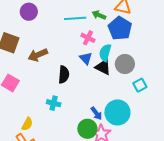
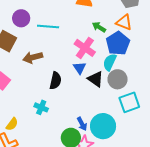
purple circle: (29, 12) -> (21, 18), moved
cyan line: (75, 18) -> (48, 27), moved
pink cross: (88, 38) -> (85, 48), size x1.5
cyan semicircle: (105, 53) -> (110, 62), moved
cyan square: (140, 85) -> (129, 102), size x1.5

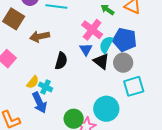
blue pentagon: (118, 43) -> (125, 40), moved, turned -30
cyan semicircle: (110, 62) -> (106, 45), moved
yellow semicircle: (12, 124) -> (33, 82), moved
blue arrow: (82, 124) -> (40, 103), moved, size x1.5

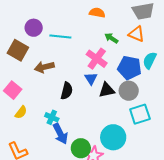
cyan semicircle: (106, 45) -> (150, 60), moved
black triangle: (101, 61) -> (107, 90), turned -48
yellow semicircle: (33, 82) -> (21, 112), moved
blue arrow: (40, 103) -> (60, 134), moved

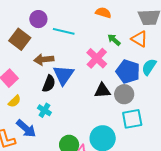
blue triangle: (91, 79) -> (63, 75), moved, size x1.6
black semicircle: (67, 91) -> (49, 84), moved
blue arrow: (60, 134) -> (26, 129), moved, turned -30

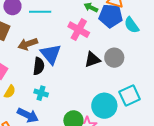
cyan semicircle: (149, 67) -> (132, 25), turned -54
blue pentagon: (128, 72) -> (111, 16), moved
cyan square: (132, 119) -> (130, 95), moved

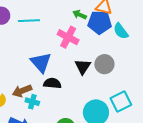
brown arrow: (28, 44) -> (22, 91), moved
black triangle: (92, 60) -> (83, 67), turned -36
black semicircle: (39, 66) -> (52, 83), moved, turned -90

